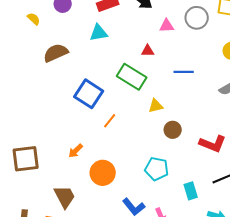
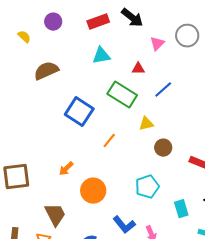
pink triangle: (167, 26) -> (157, 44), turned -42
cyan triangle: (99, 33) -> (101, 56), moved
blue line: (184, 72) -> (163, 90), moved, turned -42
orange line: (110, 121) -> (109, 141), moved
cyan pentagon: (157, 169) -> (147, 187), turned -30

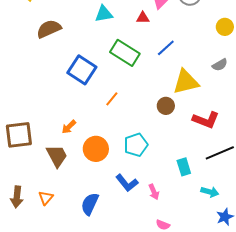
red triangle: (138, 69) -> (143, 18), moved
yellow triangle: (146, 124) -> (186, 82), moved, size x1.8
cyan pentagon: (147, 187) -> (136, 145), moved
brown trapezoid: (55, 215) -> (57, 156), moved

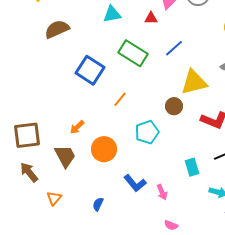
cyan pentagon: (136, 145) -> (147, 132), moved
brown arrow: (17, 197) -> (29, 172), moved, turned 135
blue semicircle: (90, 204) -> (98, 204), size x0.6

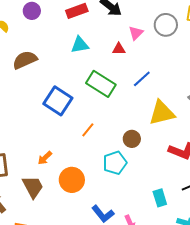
brown circle: (174, 106) -> (132, 139), moved

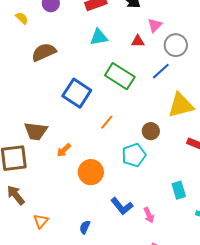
gray circle: (166, 25) -> (176, 45), moved
brown trapezoid: (33, 187) -> (36, 131), moved, turned 125

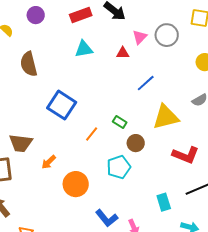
gray circle: (176, 45) -> (167, 35), moved
brown semicircle: (44, 52) -> (29, 64), turned -80
green rectangle: (120, 76) -> (120, 122), moved, size x0.5

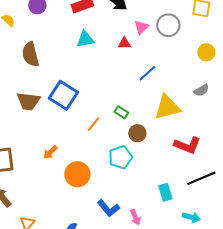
brown trapezoid: (21, 143) -> (28, 101), moved

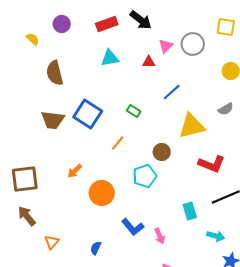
green rectangle: (121, 112) -> (134, 111), moved

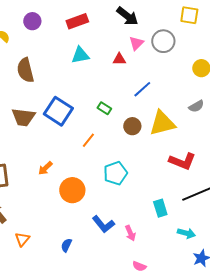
black arrow: (141, 20) -> (127, 16), moved
yellow square: (226, 27) -> (189, 15), moved
brown circle: (162, 152) -> (132, 126), moved

